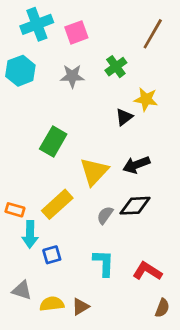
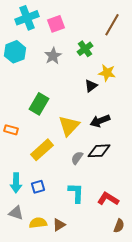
gray star: (72, 76) -> (53, 56), turned -30
orange rectangle: (15, 210) -> (11, 130), moved
cyan arrow: (30, 234) -> (16, 183), moved

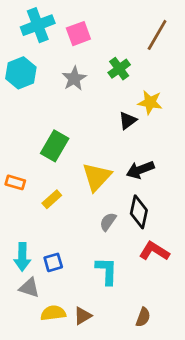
yellow rectangle: (42, 150) -> (52, 199), moved, size x0.6
black diamond: (99, 151) -> (139, 212), turned -75
red L-shape: (108, 199) -> (154, 251), moved
gray triangle: (16, 213) -> (29, 288), moved
brown semicircle: (119, 226) -> (143, 317), moved

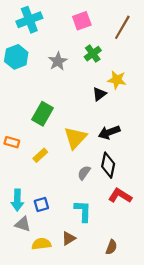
pink square: (78, 34) -> (82, 21), moved
brown triangle: (83, 316) -> (69, 238), moved

